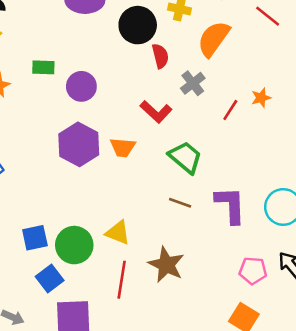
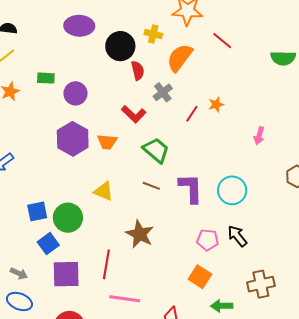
yellow triangle: (118, 233) -> (104, 191), moved
red line: (122, 280) -> (106, 264), moved

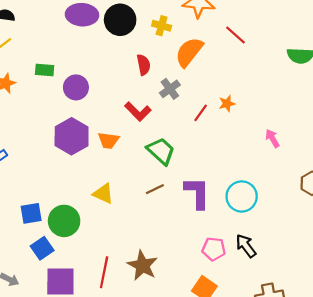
black circle: (120, 46) -> (120, 20), moved
pink arrow: (259, 136) -> (272, 138), turned 132
brown line: (151, 186) -> (155, 189), turned -48
brown star: (140, 234) -> (142, 265), moved

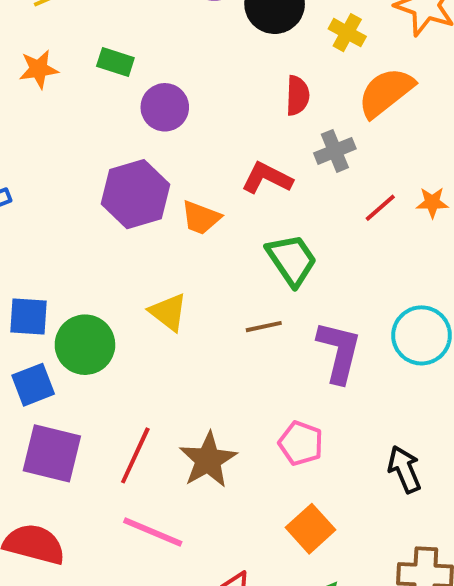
red L-shape: (138, 111) -> (267, 178), turned 148
cyan circle: (242, 196) -> (422, 335), moved
pink pentagon: (214, 249) -> (301, 443), moved

